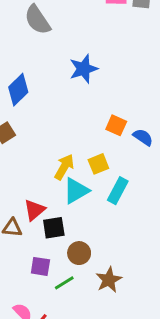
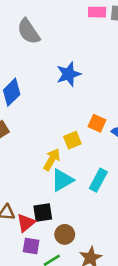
yellow square: (98, 164) -> (72, 140), moved
red triangle: (35, 210) -> (26, 223), moved

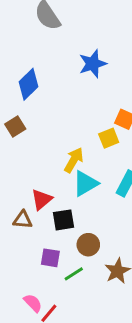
yellow square: (72, 140) -> (109, 138), moved
red triangle: (26, 223) -> (42, 199), moved

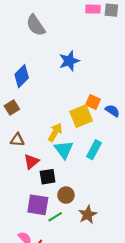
yellow square: (109, 138) -> (81, 116), size x1.5
cyan triangle: (85, 183) -> (64, 150), turned -36
brown triangle: (23, 220) -> (17, 140), moved
purple square: (50, 258) -> (38, 205), size x1.5

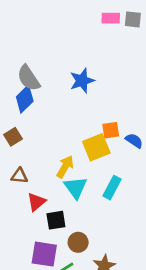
gray semicircle: (36, 25) -> (29, 78), moved
orange square: (93, 102) -> (111, 130), turned -32

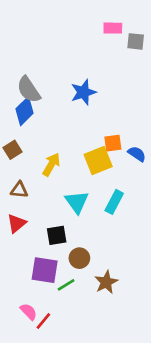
gray square: (133, 19) -> (136, 41), moved
yellow arrow: (65, 167) -> (51, 165), moved
red triangle: (36, 202) -> (17, 223), moved

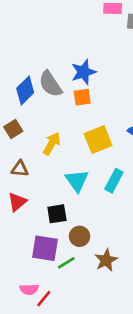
gray semicircle: (29, 90) -> (50, 84), moved
orange square: (113, 143) -> (82, 97), moved
pink semicircle: (29, 312) -> (29, 289), turned 132

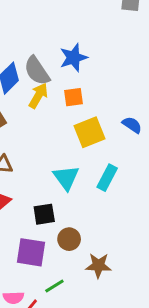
orange square: (82, 97) -> (73, 97), moved
yellow arrow: (52, 144) -> (38, 96), moved
brown star: (106, 260) -> (98, 265), turned 30
green line: (66, 263) -> (54, 286), moved

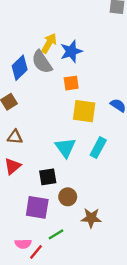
yellow arrow: (38, 96) -> (49, 43), moved
yellow square: (90, 132) -> (84, 111), turned 30

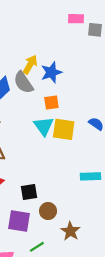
cyan triangle: (65, 148) -> (44, 126), moved
cyan rectangle: (98, 148) -> (91, 176), moved, turned 60
brown star: (91, 218) -> (70, 231), turned 30

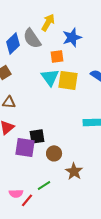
yellow arrow: (30, 65) -> (48, 22), moved
blue star: (51, 72) -> (72, 37), moved
purple square: (19, 221) -> (25, 147), moved

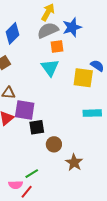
gray semicircle: (32, 38) -> (48, 30), moved, turned 100
yellow square: (68, 80) -> (83, 78), moved
purple square: (25, 147) -> (25, 110), moved
green line: (44, 185) -> (32, 174), moved

